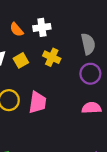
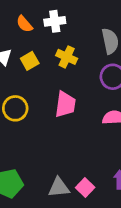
pink trapezoid: (37, 102) -> (65, 104), moved

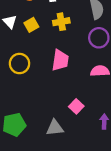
yellow cross: (67, 57) -> (61, 22), turned -35
pink square: (85, 187) -> (76, 106), moved

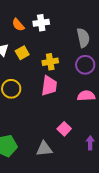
yellow cross: (61, 22) -> (50, 62), moved

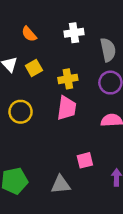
white cross: (41, 23) -> (74, 33), moved
pink square: (64, 129) -> (85, 160), turned 32

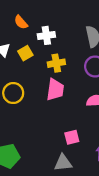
white cross: (74, 33) -> (46, 35), moved
gray triangle: (61, 185) -> (63, 163), moved

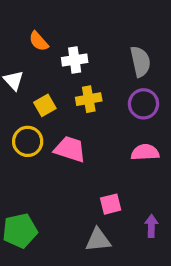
yellow square: (25, 53) -> (45, 105), moved
pink trapezoid: (55, 90) -> (70, 149), moved, turned -80

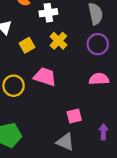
yellow cross: (89, 99) -> (58, 41), turned -36
yellow circle: (28, 141) -> (14, 86), moved
gray triangle: (98, 240) -> (65, 142), turned 30

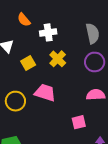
pink square: (74, 116) -> (79, 122), moved

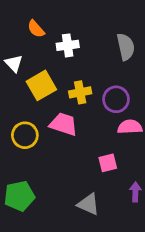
yellow cross: (58, 59) -> (80, 92), moved, turned 35
purple circle: (95, 62) -> (116, 99), moved
yellow square: (28, 63) -> (41, 85), size x1.5

